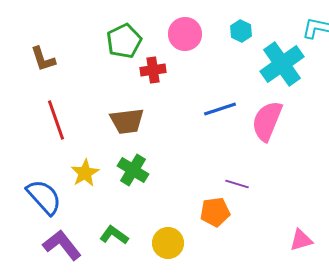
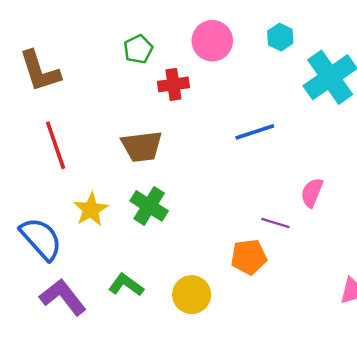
green pentagon: (124, 41) -> (138, 49), size x0.7
brown L-shape: (43, 59) -> (40, 71), size x1.4
pink semicircle: (267, 121) -> (312, 193), moved, size x0.6

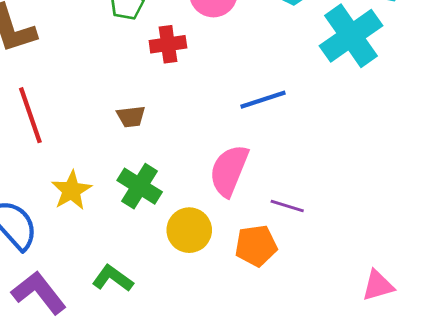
brown trapezoid: (142, 146) -> (131, 117), size x0.6
pink semicircle: (312, 193) -> (229, 171), moved, size x1.5
yellow circle: (192, 295) -> (189, 230), moved

